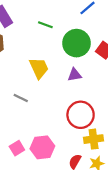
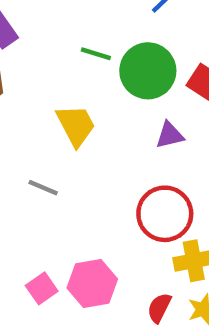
green line: (45, 25) -> (96, 54), moved
purple triangle: (75, 75) -> (170, 135), moved

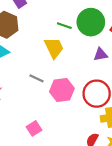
green line: (96, 54) -> (64, 26), moved
pink hexagon: (92, 283) -> (62, 90), moved

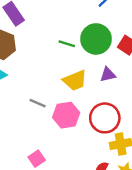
yellow trapezoid: (54, 48) -> (75, 80), moved, turned 95

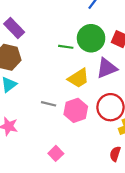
purple triangle: (108, 75) -> (107, 68), size x1.5

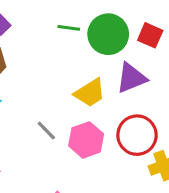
green line: (66, 47) -> (69, 28), moved
gray line: (49, 104) -> (46, 130), turned 32

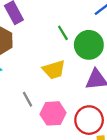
green line: (69, 28) -> (63, 33), turned 35
yellow trapezoid: (90, 93) -> (54, 70), moved

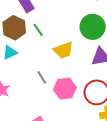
green line: (63, 33) -> (38, 30), moved

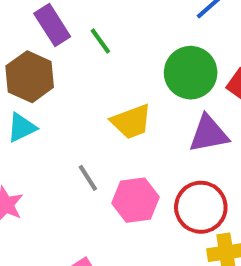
green line: (38, 30) -> (100, 41), moved

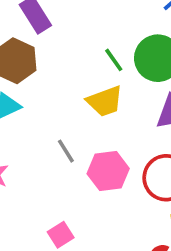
green line: (100, 41) -> (114, 60), moved

